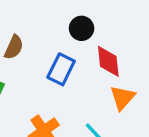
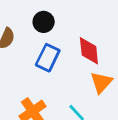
black circle: (82, 28) -> (44, 22), moved

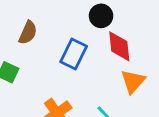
black circle: (44, 22) -> (101, 16), moved

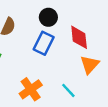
black circle: (101, 16) -> (48, 17), moved

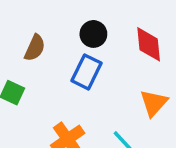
red diamond: (79, 37) -> (149, 44), moved

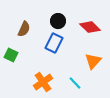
red diamond: (149, 44) -> (90, 27), turned -40

